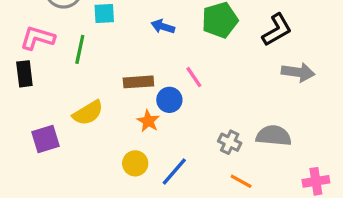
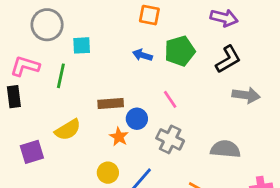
blue arrow: (163, 27) -> (142, 55), moved
pink line: (194, 77) -> (170, 99), moved
gray cross: (230, 142) -> (170, 139), moved, size x1.4

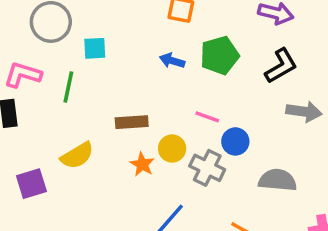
pink line: (170, 99) -> (207, 117), turned -36
blue circle: (137, 119) -> (235, 141), moved
yellow circle: (108, 173) -> (172, 149), moved

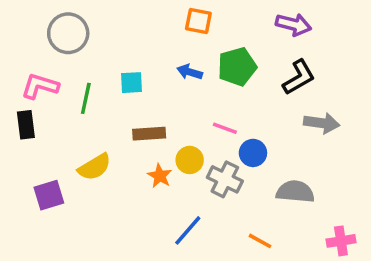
cyan square: (95, 48) -> (132, 83), moved

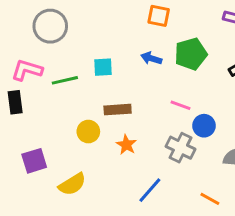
green line: (86, 98) -> (65, 80), turned 65
yellow circle: (190, 160) -> (88, 132), moved
yellow semicircle: (95, 167) -> (72, 184), moved

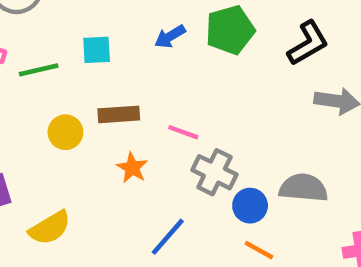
blue arrow: (151, 58) -> (170, 37), turned -48
pink line: (181, 105) -> (183, 132), moved
blue circle: (204, 126) -> (250, 206), moved
yellow circle: (88, 132) -> (65, 132), moved

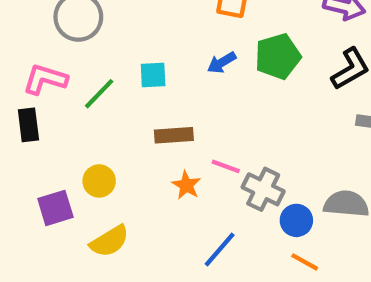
green line: (39, 70) -> (99, 94), turned -33
yellow circle: (65, 132) -> (99, 181), moved
pink line: (183, 132) -> (226, 166), moved

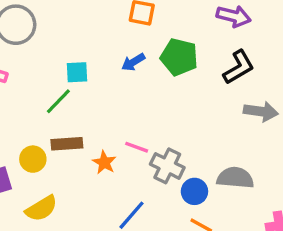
green pentagon: (278, 56) -> (179, 57), turned 30
green line: (99, 94) -> (58, 101), moved
brown rectangle: (174, 135) -> (67, 144), moved

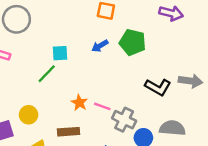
black L-shape: (239, 67) -> (158, 87), moved, turned 60
brown rectangle: (67, 144) -> (68, 132), moved
orange star: (104, 162) -> (79, 103), moved

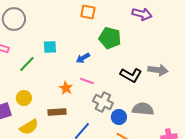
blue arrow: (100, 46) -> (83, 58), moved
green line: (47, 74) -> (27, 64), moved
pink line: (102, 106) -> (87, 81), moved

